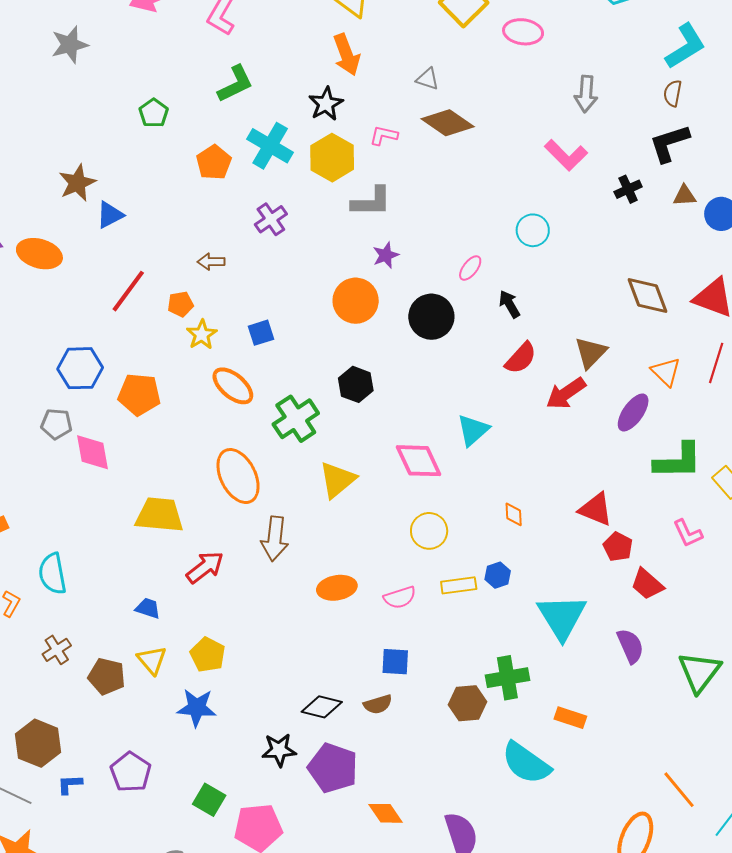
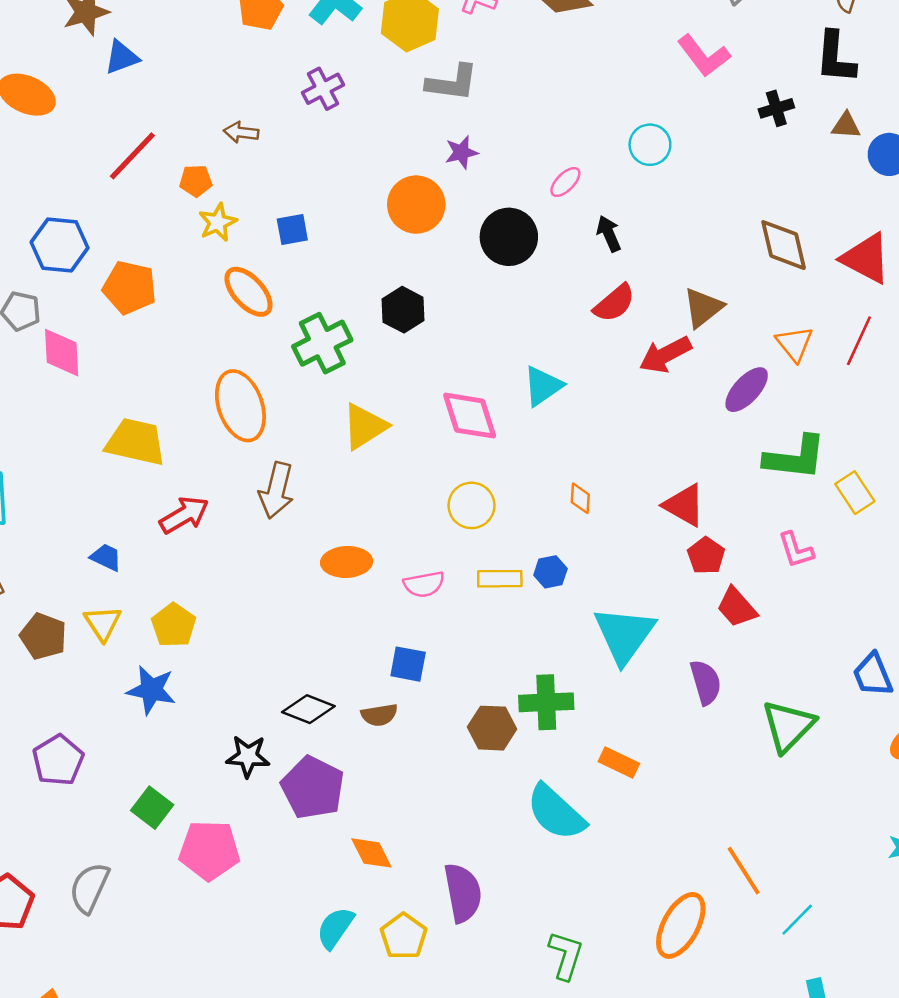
black L-shape: (669, 143) -> (835, 57), turned -75

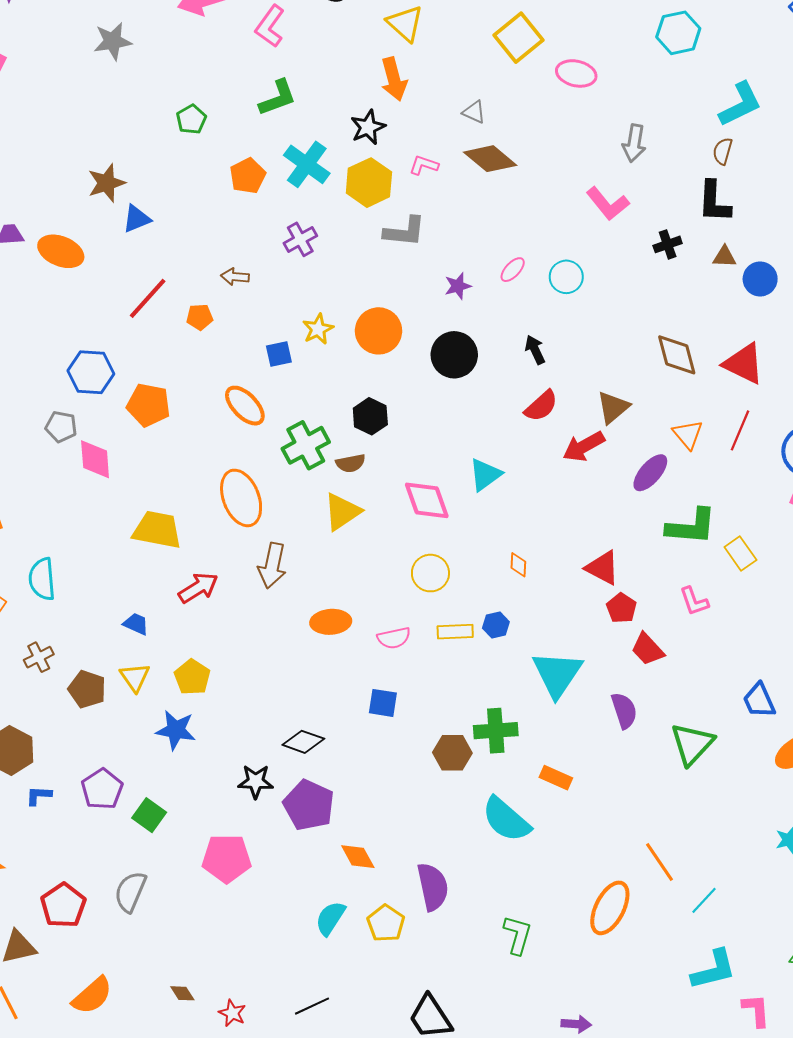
purple star: (461, 152) -> (458, 286), moved
pink ellipse: (565, 182) -> (513, 270), moved
yellow star: (218, 222) -> (318, 329), moved
brown semicircle: (379, 715) -> (351, 463), moved
green square: (152, 808) -> (149, 815), moved

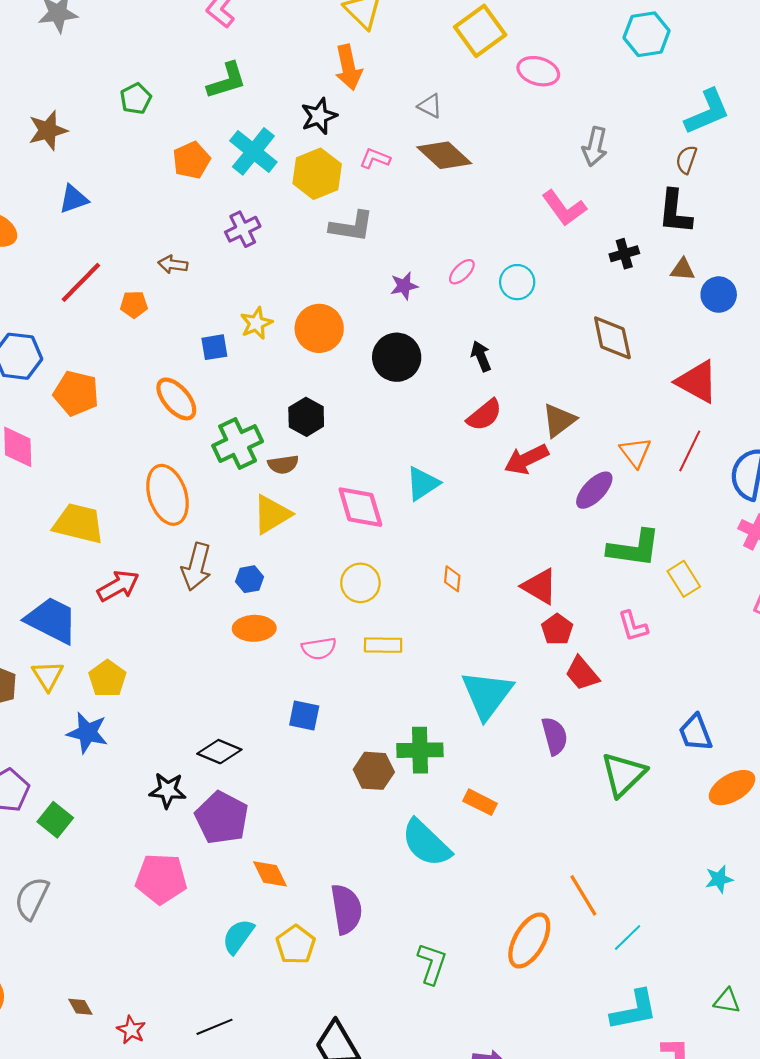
brown star: (106, 183) -> (48, 130), moved
brown diamond: (677, 355) -> (612, 338), moved
blue trapezoid: (136, 624) -> (52, 620), size x2.0
blue hexagon: (496, 625) -> (250, 579), moved
pink pentagon: (227, 858) -> (161, 879), moved

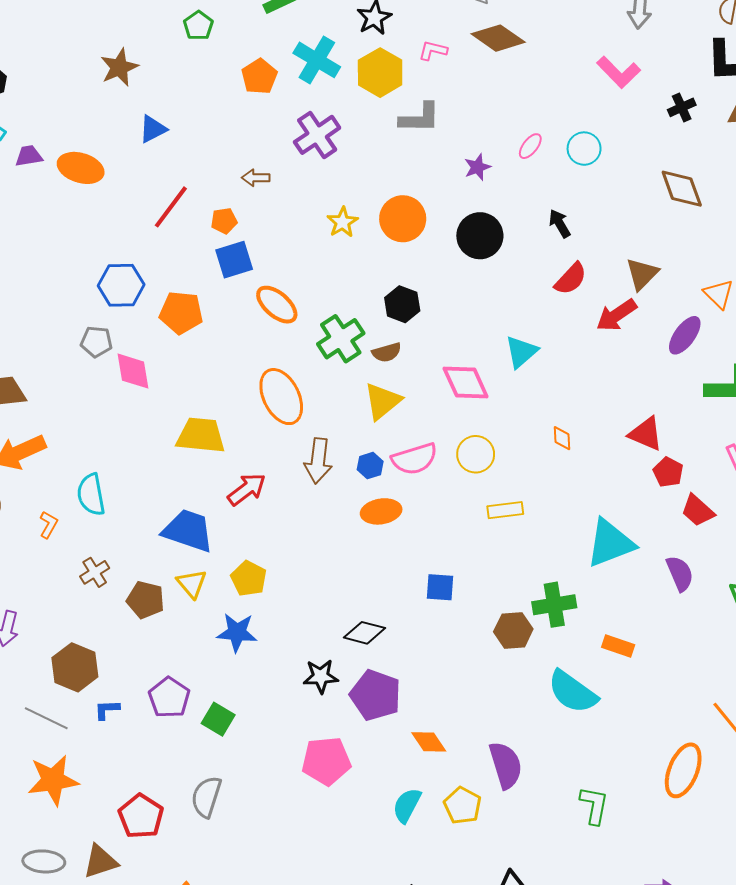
purple cross: (243, 229) -> (317, 135), size x1.4
blue square: (214, 347) -> (234, 260), moved, size x1.4
pink semicircle: (319, 648) -> (415, 459), moved, size x1.4
cyan triangle: (487, 695) -> (610, 543), turned 40

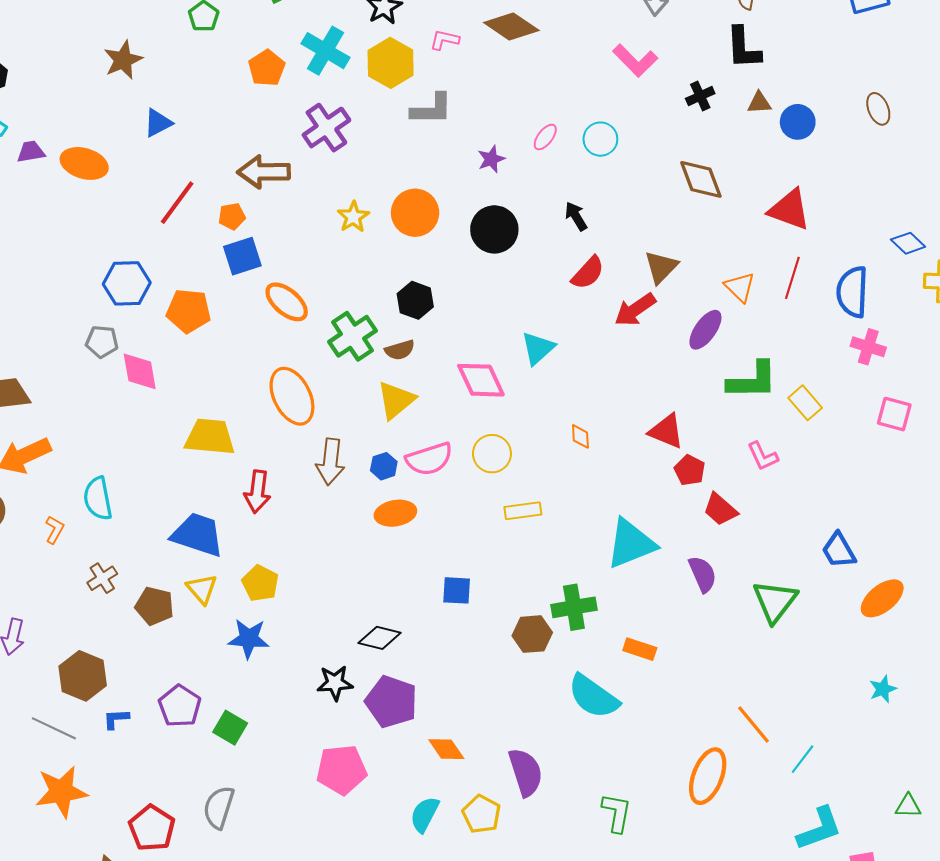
brown arrow: (256, 178) -> (264, 172), size x1.8
red arrow: (247, 489) -> (257, 492), turned 135

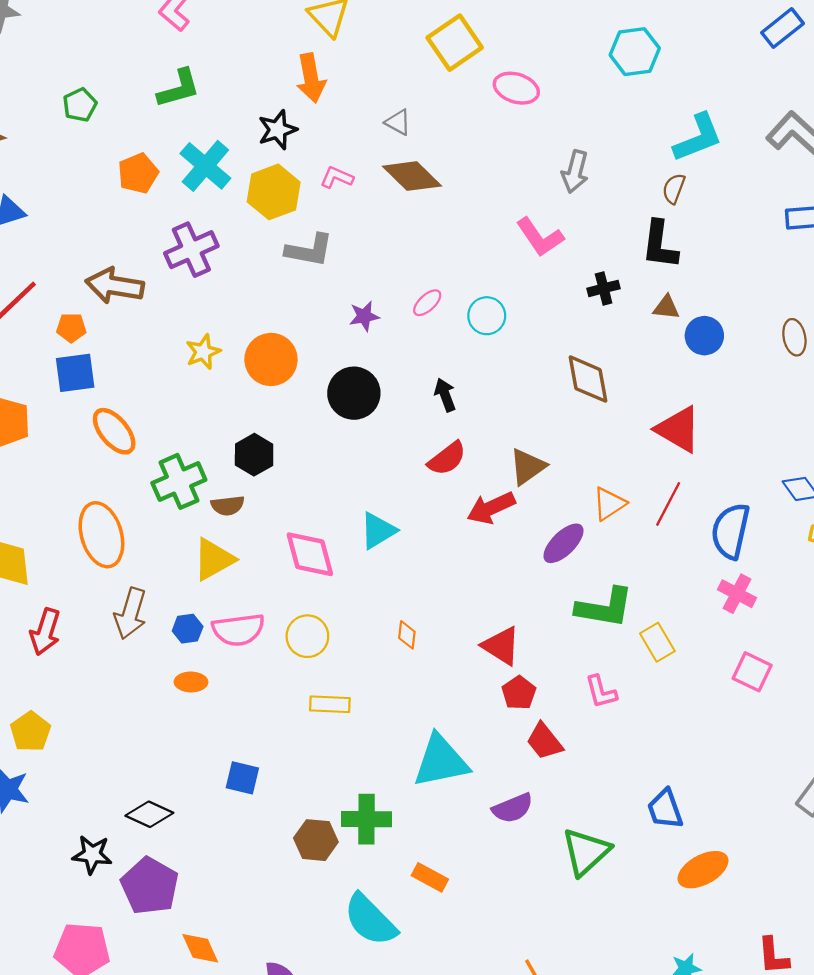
orange triangle: (740, 287) -> (609, 504), turned 32
orange ellipse: (395, 513) -> (191, 682), size x0.7
purple semicircle: (703, 574) -> (513, 808), turned 81

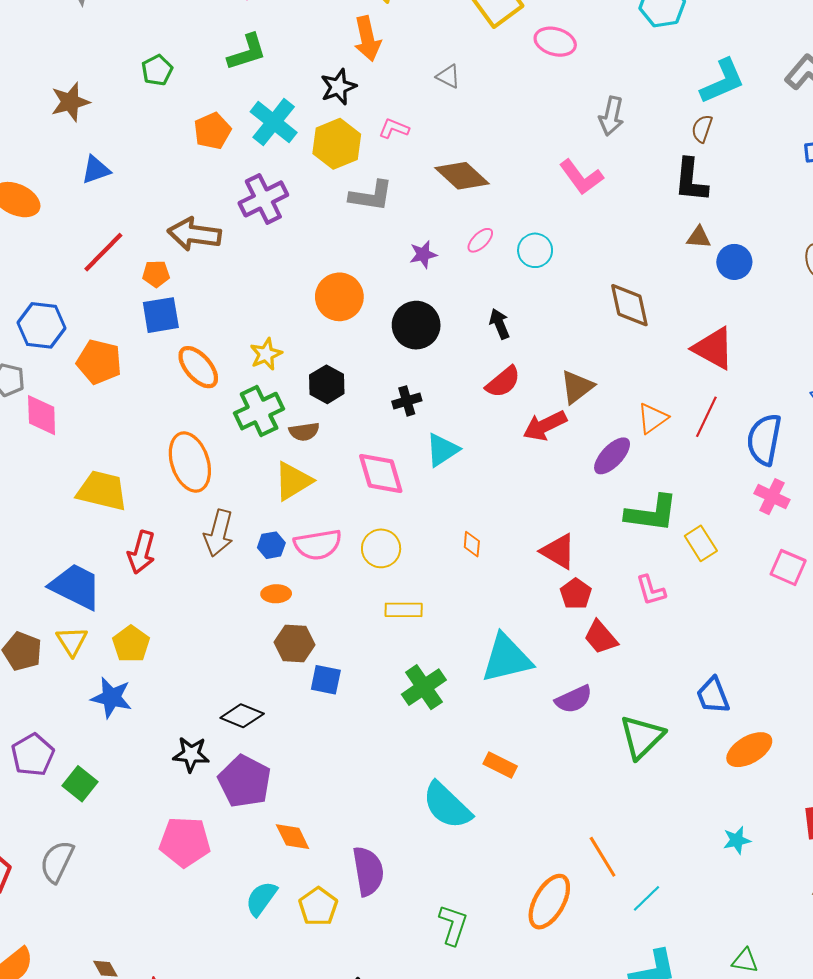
brown diamond: (412, 176) -> (462, 176), moved
black cross: (604, 288) -> (407, 401), moved
yellow star: (203, 352) -> (266, 354), moved
green cross: (367, 819) -> (424, 687), moved, turned -33
brown hexagon: (316, 840) -> (295, 644), moved

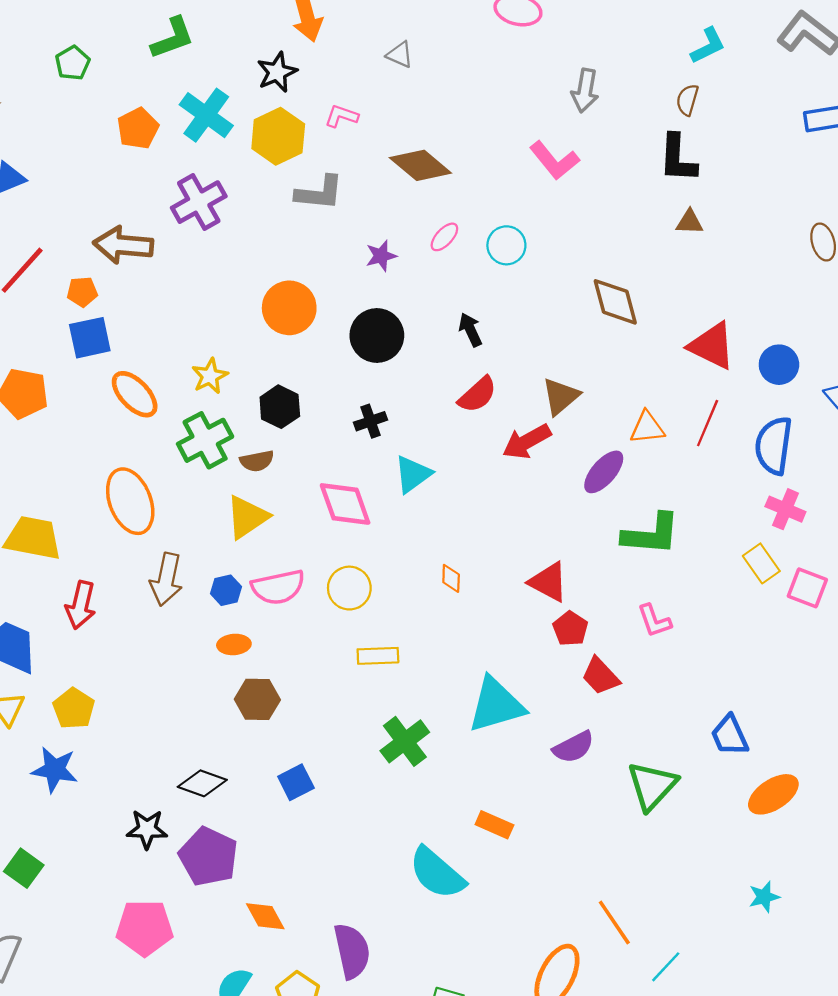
cyan L-shape: (723, 81) -> (708, 46), size x0.7
blue circle: (734, 262) -> (779, 365), moved
orange triangle: (653, 418) -> (647, 428), turned 32
yellow rectangle: (701, 543) -> (761, 563), moved
blue square: (326, 680) -> (296, 782), moved, turned -36

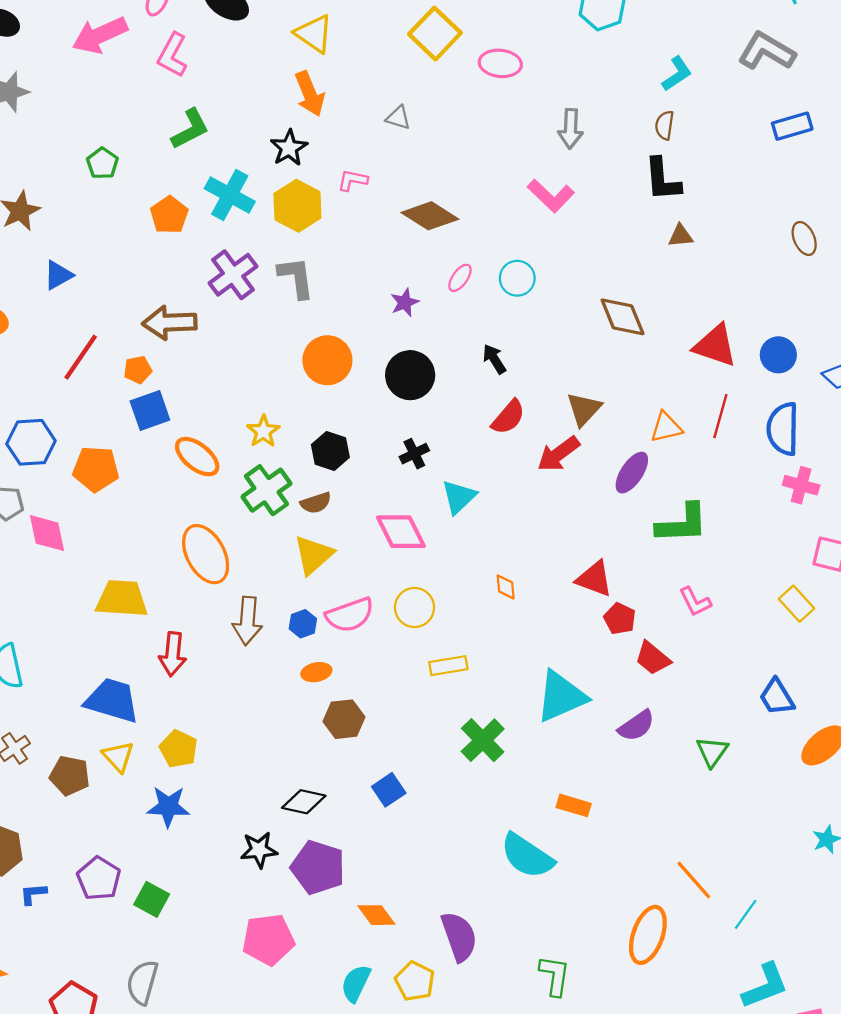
gray L-shape: (319, 193) -> (296, 277), moved, turned -96
yellow rectangle: (761, 563) -> (796, 604), moved
green triangle: (652, 786) -> (712, 752), size x0.7

